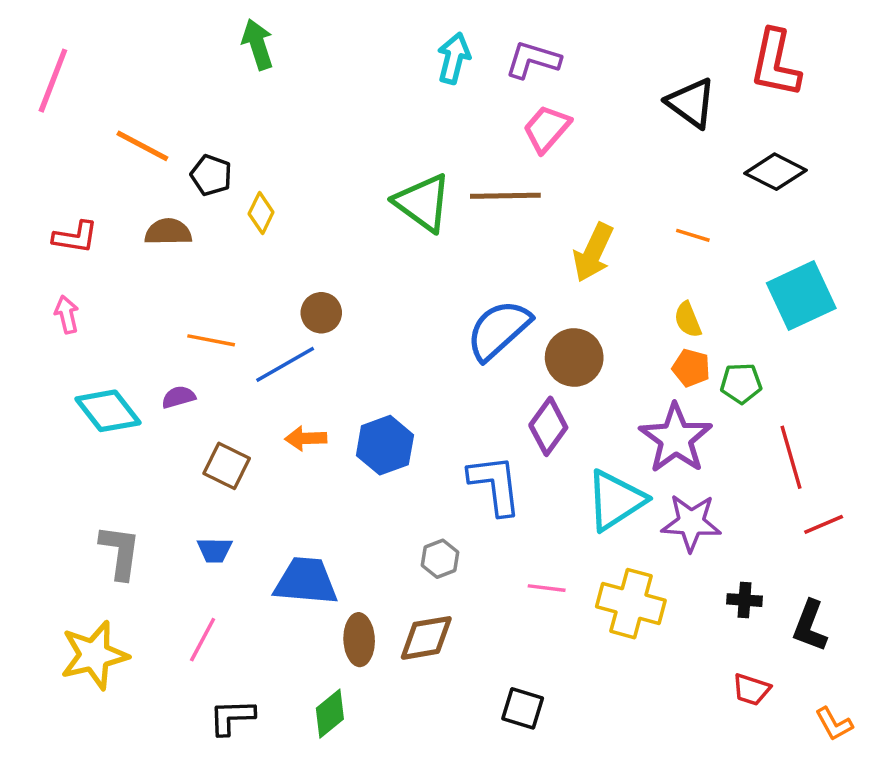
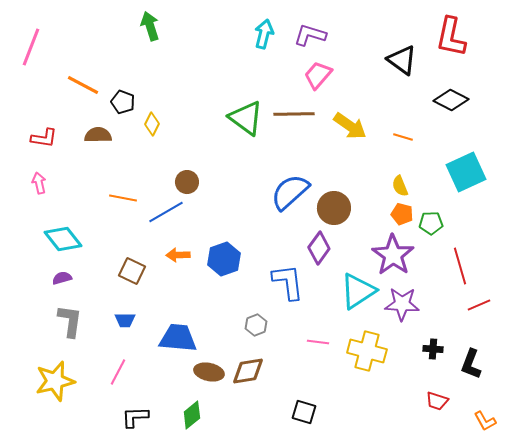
yellow arrow: (593, 253) -> (350, 126), moved, turned -80
purple semicircle: (178, 397) -> (62, 278), moved
brown ellipse: (359, 640) -> (209, 372), turned -76

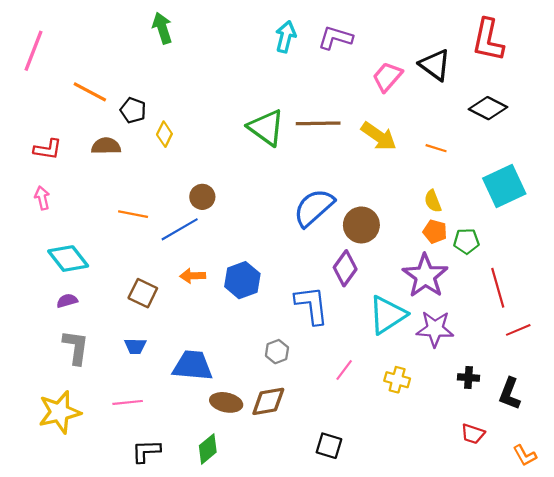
pink trapezoid: (318, 75) -> (387, 77), moved
pink line: (318, 342) -> (344, 370), turned -60
yellow cross: (367, 351) -> (397, 380), size x0.6
pink line: (118, 372) -> (128, 402), turned 56

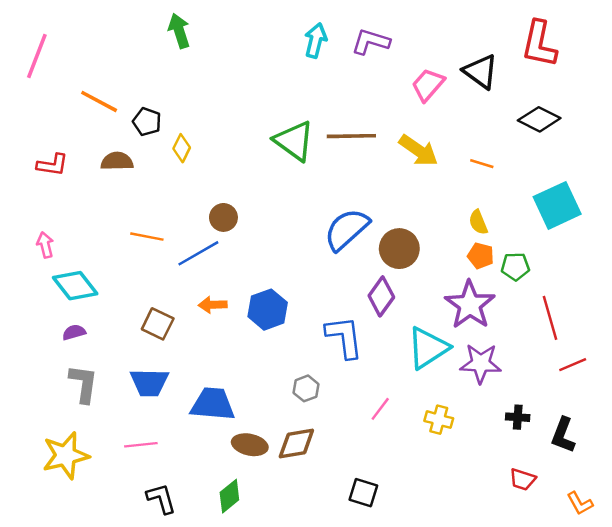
pink arrow: (42, 198) -> (45, 245), moved
blue trapezoid: (135, 346) -> (149, 383), size x1.6
black L-shape: (146, 451) -> (161, 499), turned 76

